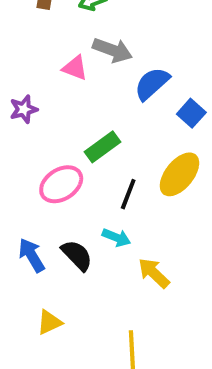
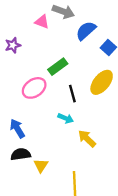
black line: (128, 194) -> (72, 94), turned -36
black semicircle: (77, 255) -> (21, 154), moved, turned -54
yellow triangle: (49, 322) -> (41, 166), moved, turned -32

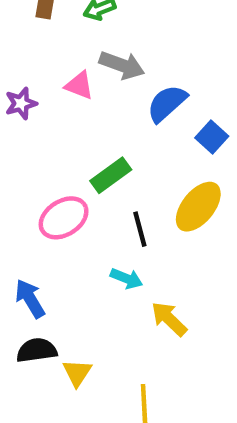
purple star: (13, 45) -> (21, 103), moved

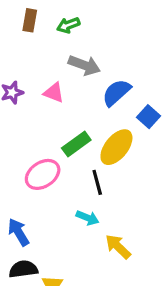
pink triangle: (79, 85) -> (54, 93), moved
yellow ellipse: (198, 207) -> (116, 147), moved

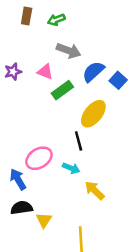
blue square: (149, 117) -> (118, 80), moved
green rectangle: (76, 144) -> (62, 90), moved
pink ellipse: (43, 174) -> (39, 158), moved

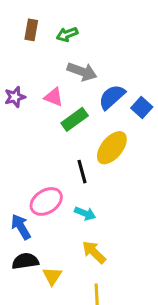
black line: (79, 141) -> (82, 172), moved
yellow arrow: (95, 190) -> (94, 252), moved

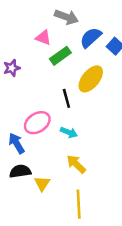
purple star: (15, 97) -> (12, 68), moved

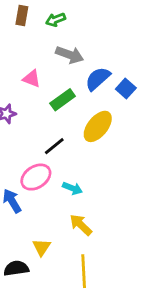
pink triangle: (43, 38) -> (32, 79), moved
black line: (66, 98) -> (54, 146), moved, turned 66
black semicircle: (20, 171) -> (16, 268), moved

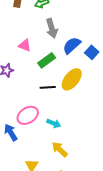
gray arrow: (70, 55) -> (52, 28), turned 54
black line: (54, 146) -> (48, 87), moved, turned 35

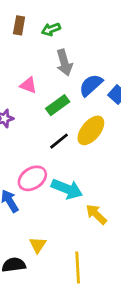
black line: (48, 87) -> (59, 141), turned -35
cyan arrow: (54, 123) -> (67, 189), size x1.6
yellow arrow: (60, 149) -> (96, 214), moved

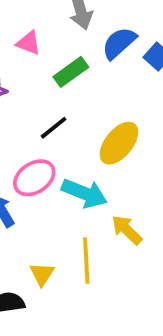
yellow ellipse: (91, 130) -> (119, 143), moved
black line: (59, 141) -> (54, 128), moved
yellow line: (78, 267) -> (86, 261), moved

